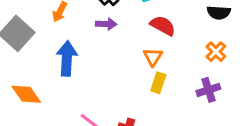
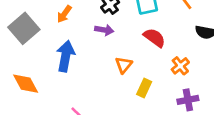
orange cross: (216, 52) -> (180, 66), moved
orange triangle: (153, 57) -> (124, 65), moved

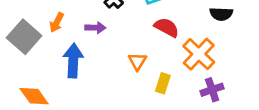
orange arrow: (64, 14) -> (57, 23), moved
purple arrow: (104, 30) -> (95, 28), moved
orange cross: (180, 66) -> (199, 54), size x1.6

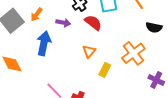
red semicircle: (167, 27) -> (93, 23), moved
purple cross: (212, 90) -> (156, 80), moved, turned 35

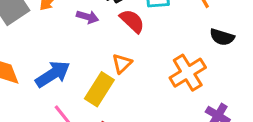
blue arrow: (44, 43) -> (53, 74), moved, turned 40
yellow rectangle: (105, 70) -> (99, 89), moved, size x1.5

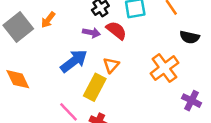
purple arrow: (88, 17) -> (92, 33), moved
blue arrow: (53, 74) -> (74, 61), moved

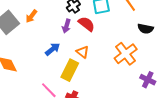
purple arrow: (92, 33) -> (66, 26), turned 96
blue arrow: (74, 61) -> (53, 49), size x0.7
orange triangle: (111, 65) -> (83, 52), turned -32

